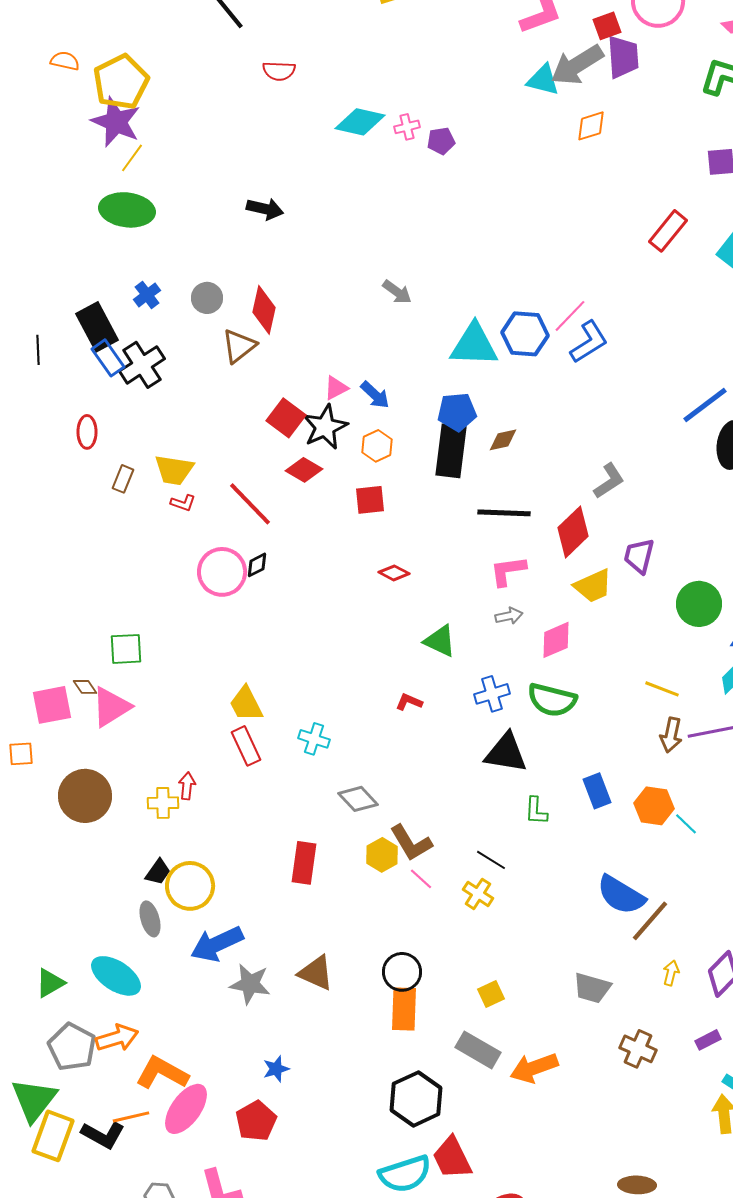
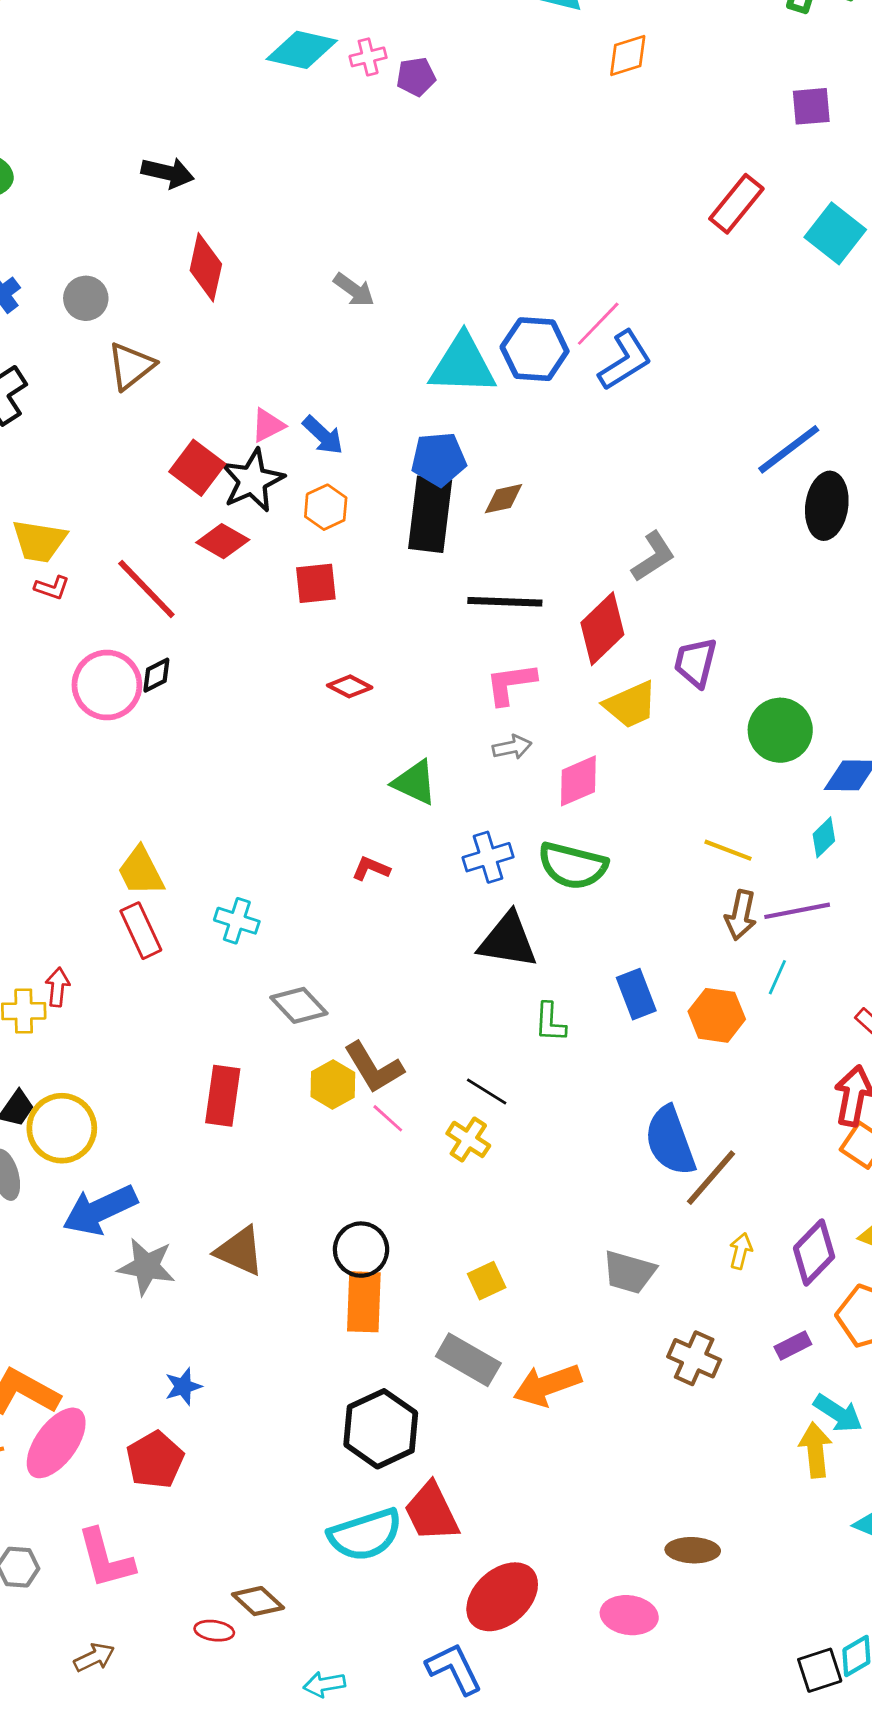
red diamond: (264, 310) -> (206, 267), moved
cyan line: (686, 824) -> (777, 977), moved, turned 70
blue semicircle: (621, 895) -> (670, 1141), turned 39

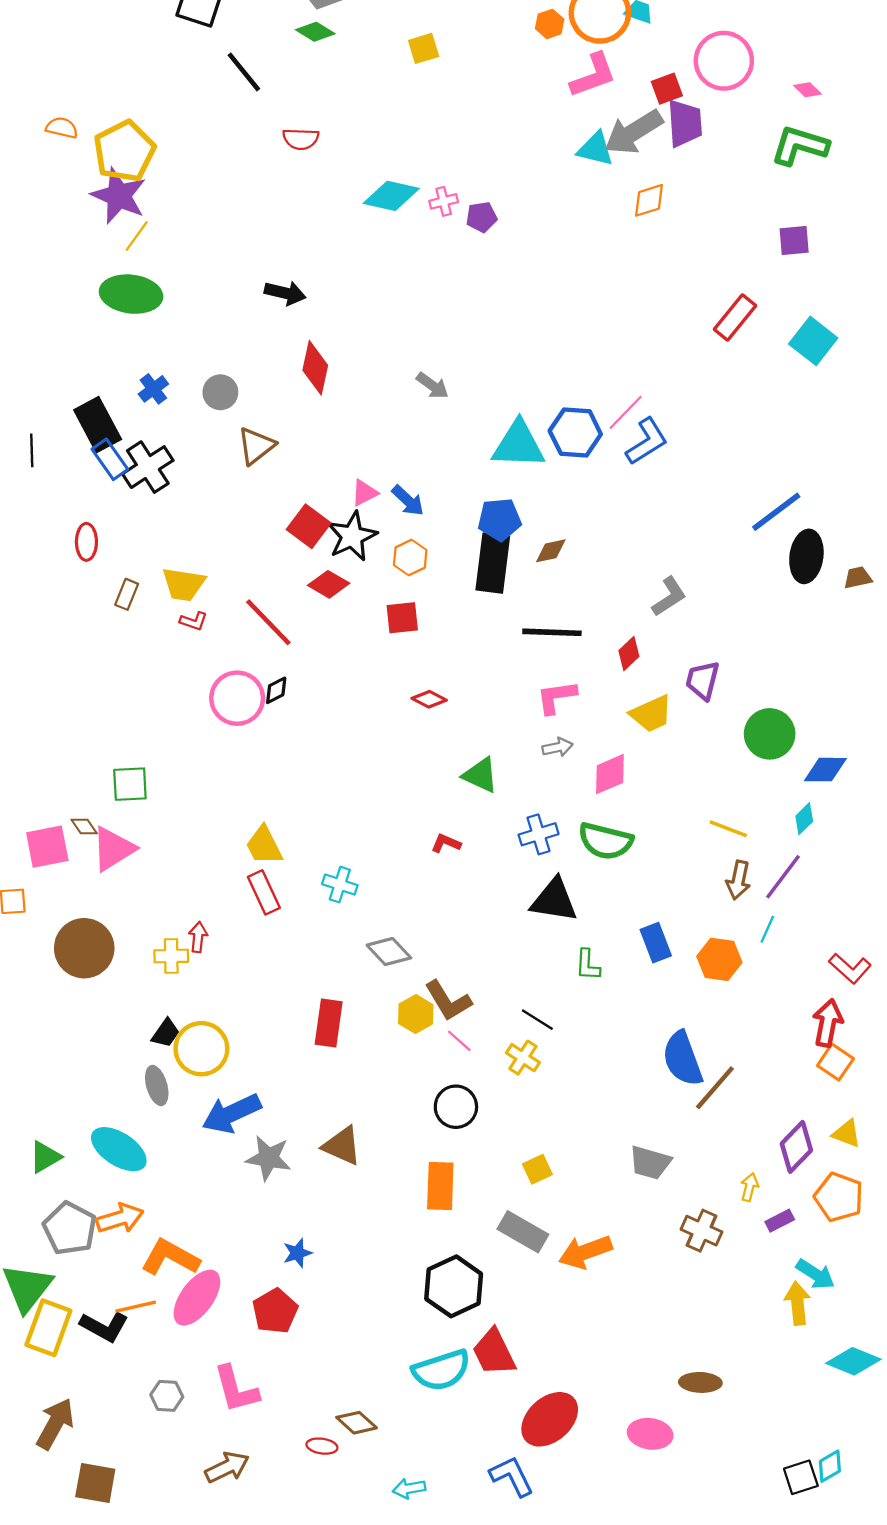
red diamond: (602, 629) -> (629, 654), size x0.6
purple line: (797, 911) -> (783, 877), turned -42
black circle: (361, 1250) -> (456, 1107), moved
yellow arrow: (741, 1251) -> (750, 1187), moved
brown arrow: (94, 1657) -> (227, 1467), size x1.4

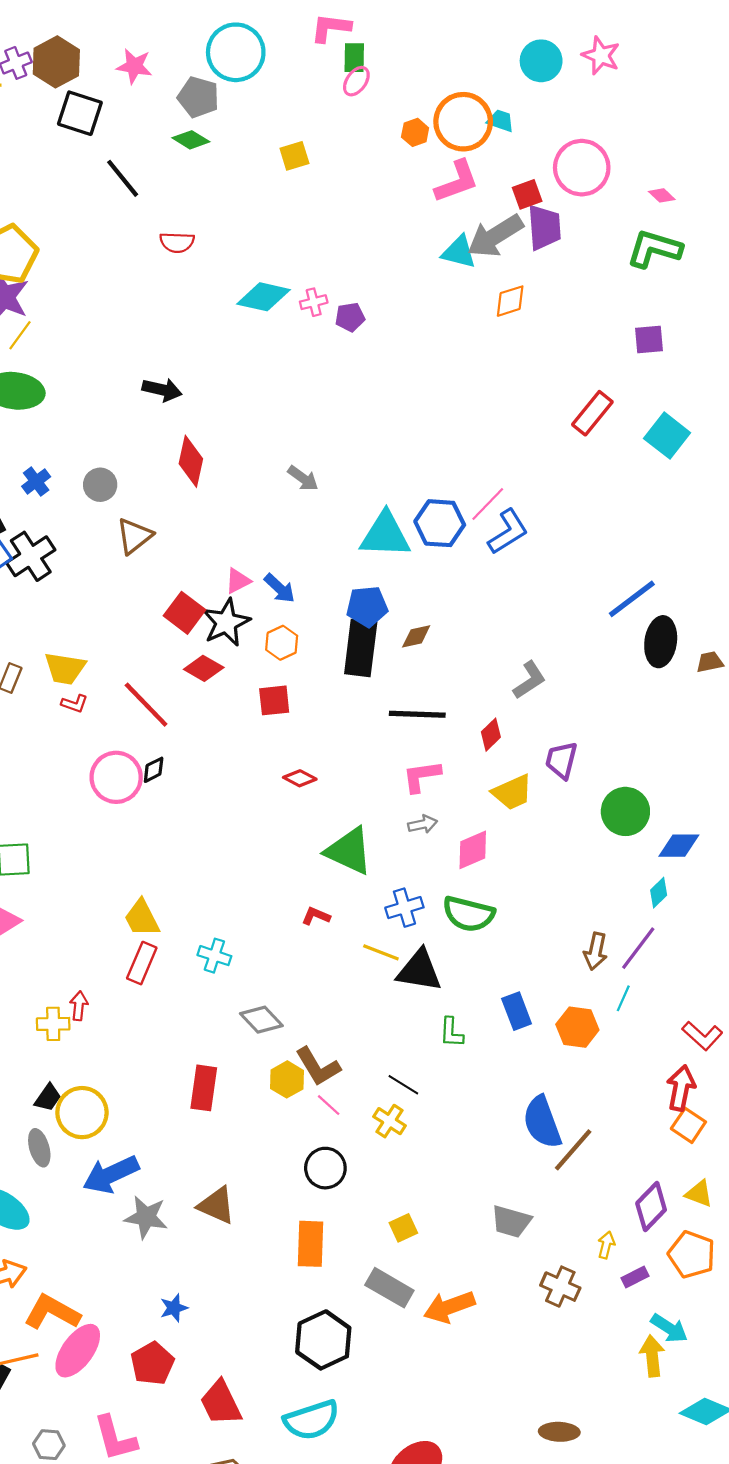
green triangle: (480, 775) -> (349, 851), size x1.4
yellow line: (728, 829) -> (381, 952), moved
red rectangle: (264, 892) -> (142, 963), turned 48
red trapezoid: (494, 1352) -> (221, 1403), moved

